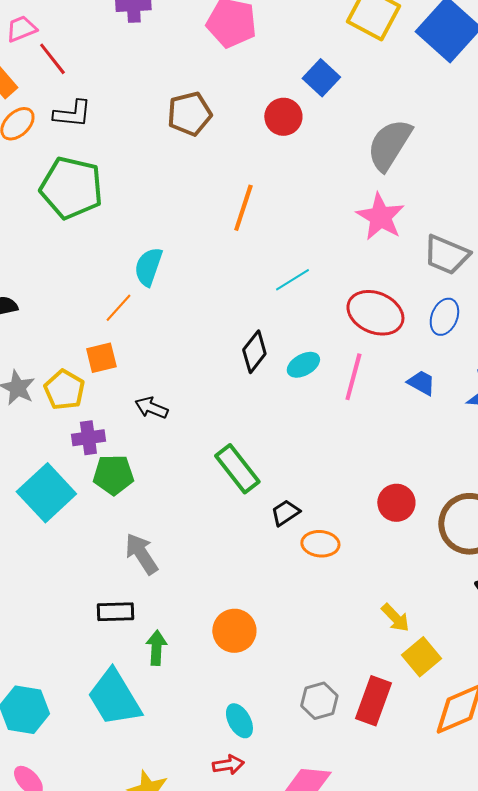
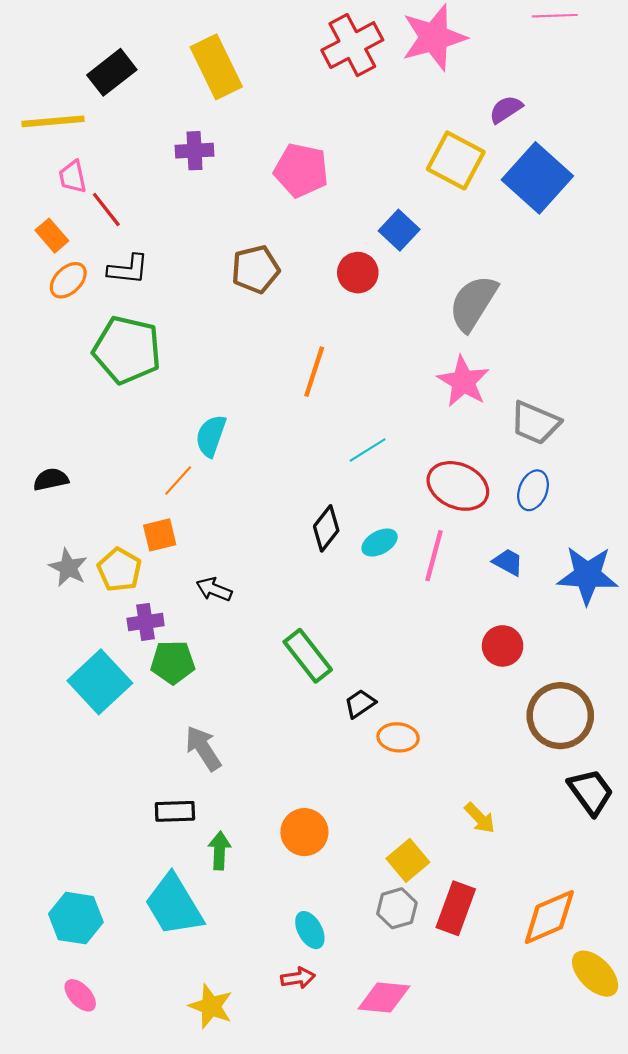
pink trapezoid: (21, 29) -> (73, 177), turned -80
red circle: (396, 503) -> (503, 646), moved
yellow square: (421, 657) -> (408, 860), moved

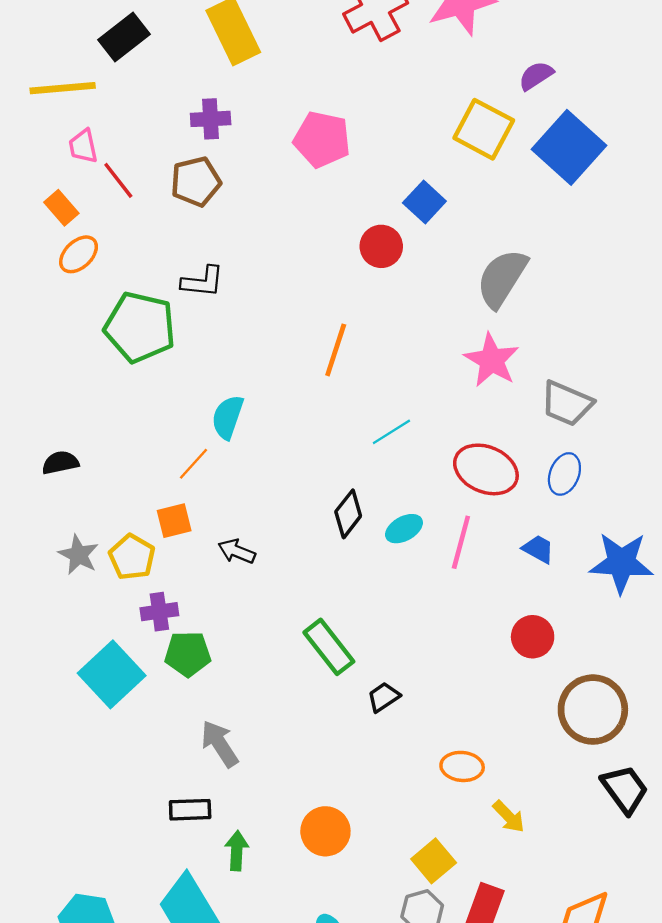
black L-shape: (128, 269) -> (203, 282), moved
brown pentagon: (255, 269) -> (196, 182), moved
black arrow: (214, 589) -> (237, 551), moved
orange ellipse: (398, 737) -> (462, 766), moved

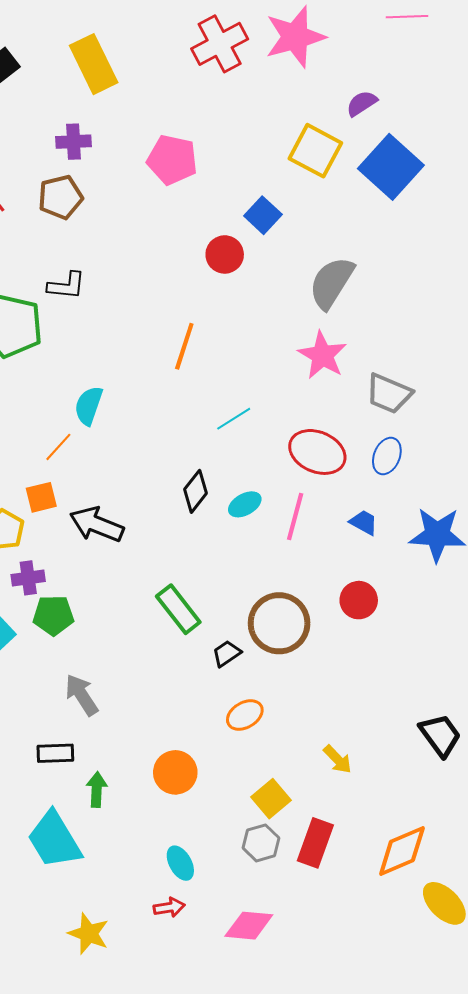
black arrow: (237, 551) -> (97, 525), size x1.6
brown circle: (593, 710) -> (279, 623), moved
orange ellipse: (462, 766) -> (245, 715), moved, turned -36

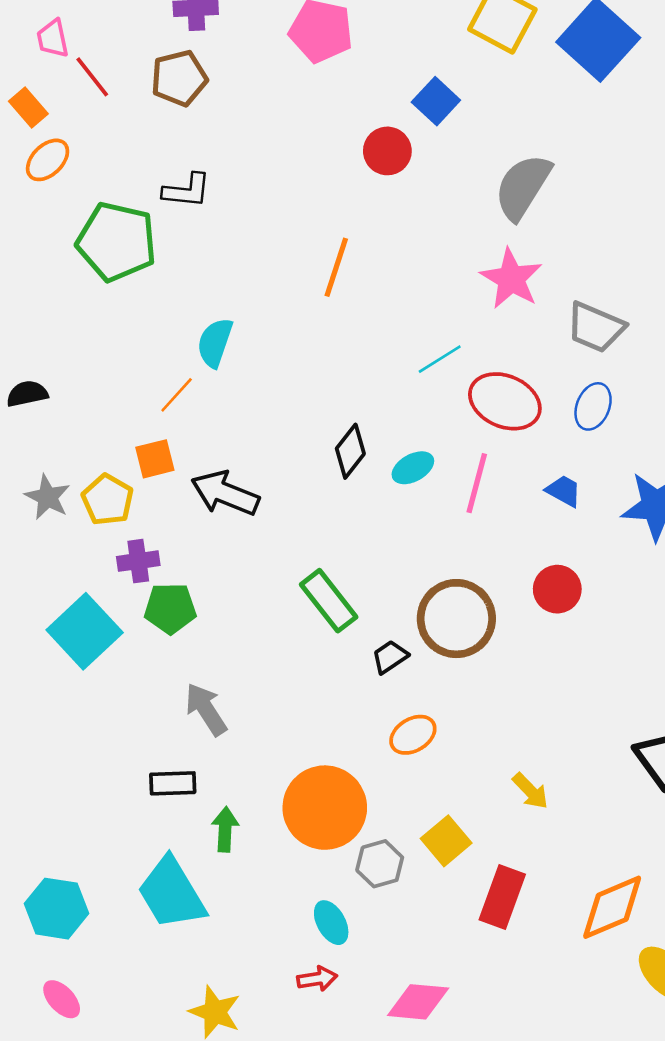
cyan line: (234, 419) -> (440, 359), moved
orange circle: (175, 772) -> (325, 808), size x1.5
gray hexagon: (261, 843) -> (380, 864), moved

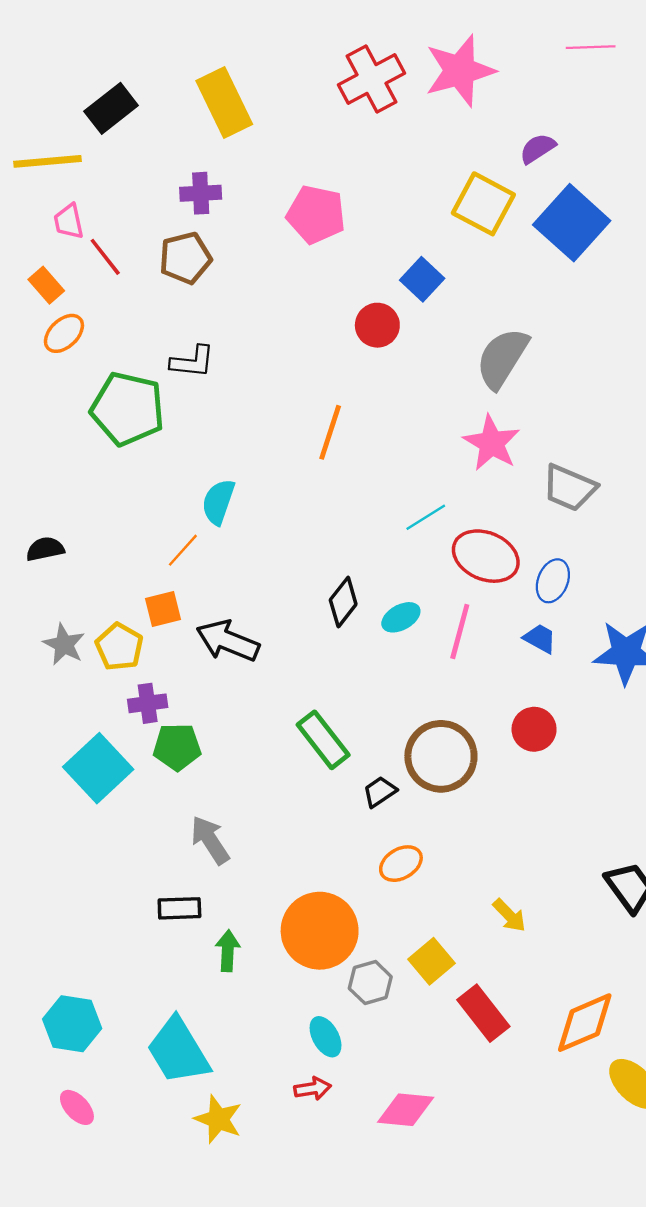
blue ellipse: (593, 406) -> (553, 581), moved
cyan trapezoid: (171, 893) -> (178, 1051), moved
red rectangle: (502, 897) -> (483, 1013), turned -58

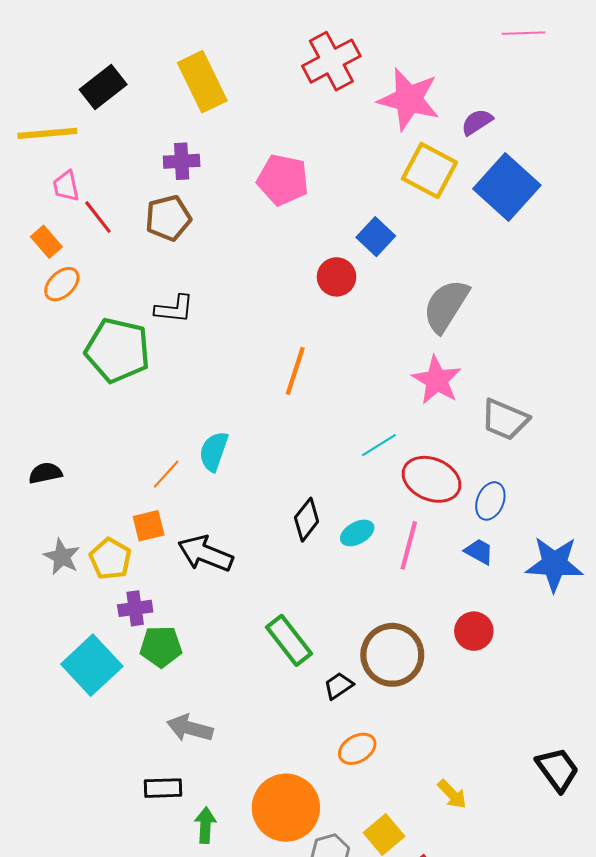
pink star: (460, 71) -> (409, 99), moved, turned 30
cyan semicircle: (218, 502) -> (214, 451), moved
gray arrow: (210, 840) -> (190, 728), turned -42

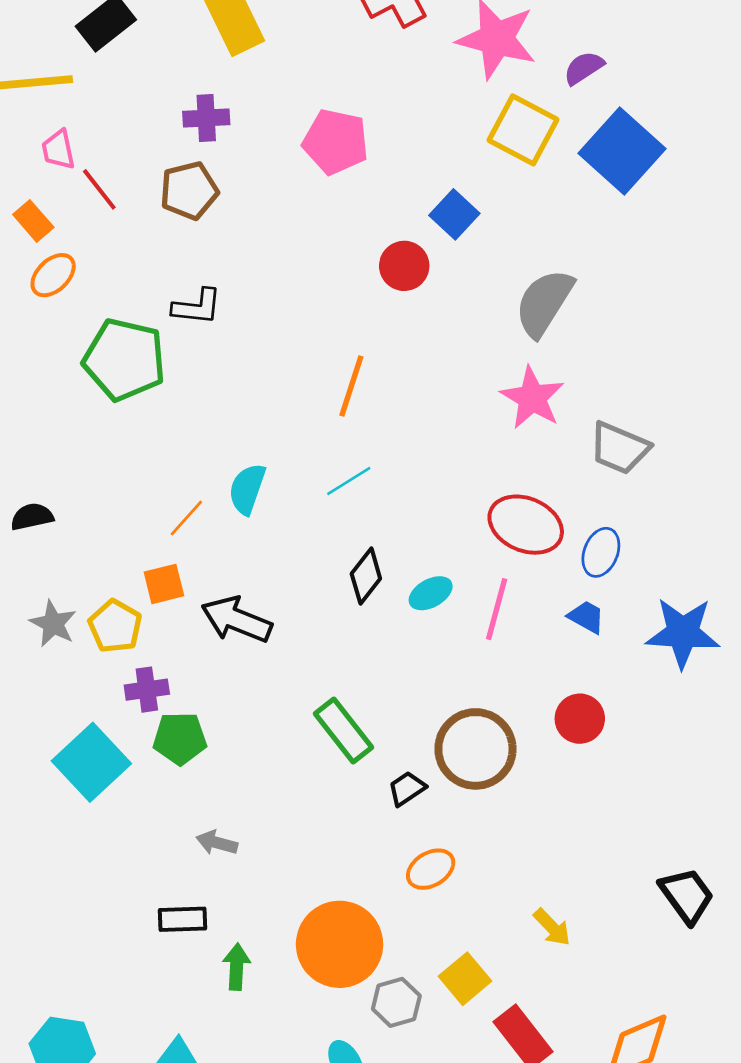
cyan line: (379, 445) -> (349, 481), moved
gray arrow: (190, 728) -> (217, 843), size x0.7

